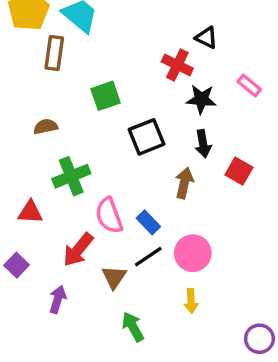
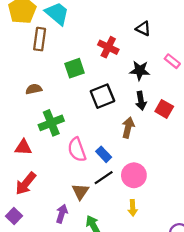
red cross: (177, 65) -> (108, 47), moved
red square: (239, 171) -> (164, 109), moved
red arrow: (78, 250) -> (26, 183), moved
purple square: (17, 265) -> (14, 216), moved
purple arrow: (58, 299) -> (62, 214), moved

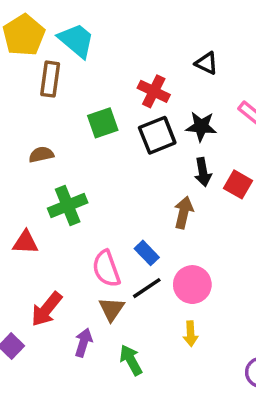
black square: (102, 96) -> (157, 135), moved
pink semicircle: (77, 150) -> (106, 269), moved
red arrow: (26, 183) -> (47, 309), moved

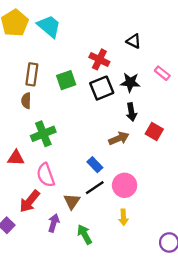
brown rectangle: (50, 79) -> (32, 74), moved
brown semicircle: (41, 155) -> (26, 101), turned -77
red square: (238, 184) -> (154, 132), moved
brown arrow: (184, 213) -> (119, 138), turned 54
pink semicircle: (106, 269) -> (46, 175), moved

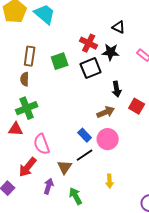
black star: (130, 82) -> (111, 52), moved
green cross: (43, 134) -> (27, 108), moved
pink circle: (125, 185) -> (108, 139), moved

